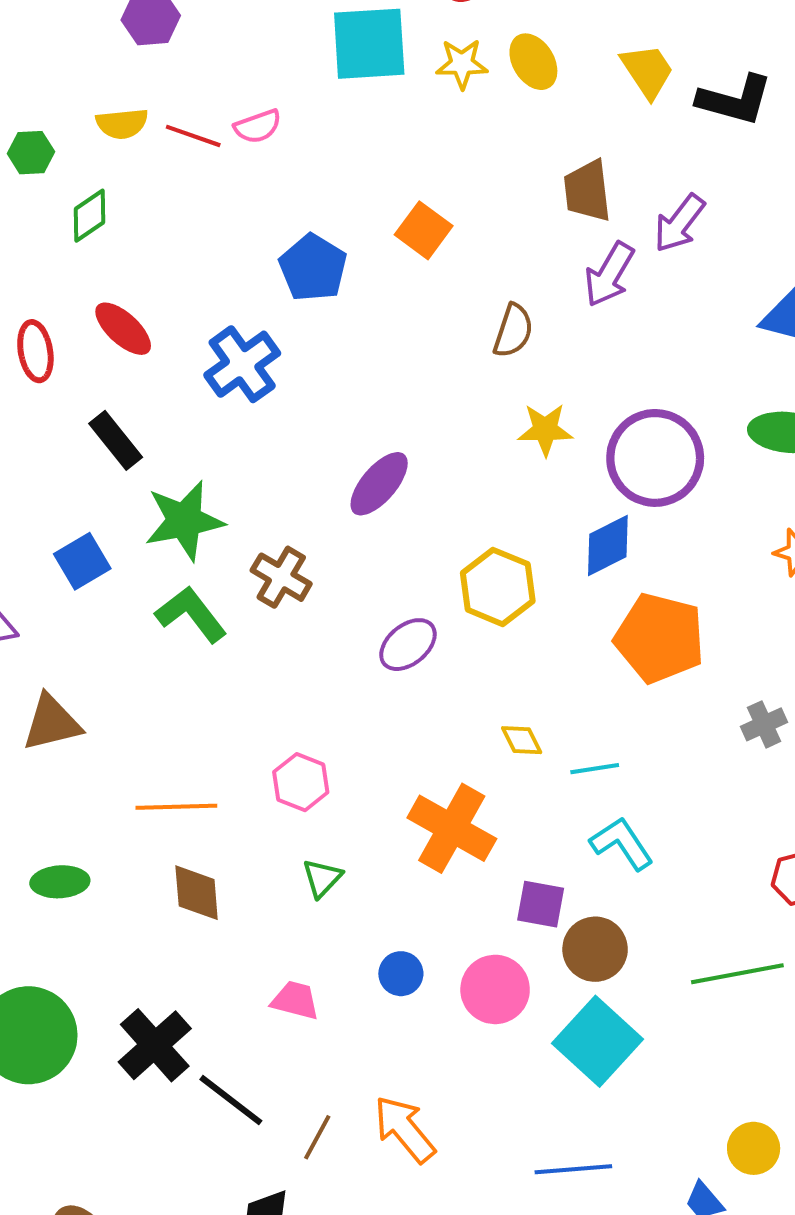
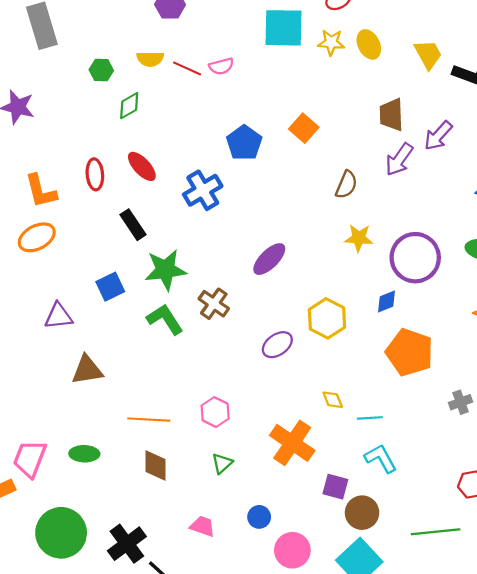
blue diamond: (608, 546) -> (387, 301), size x0.7
pink circle: (495, 989) -> (292, 550), moved

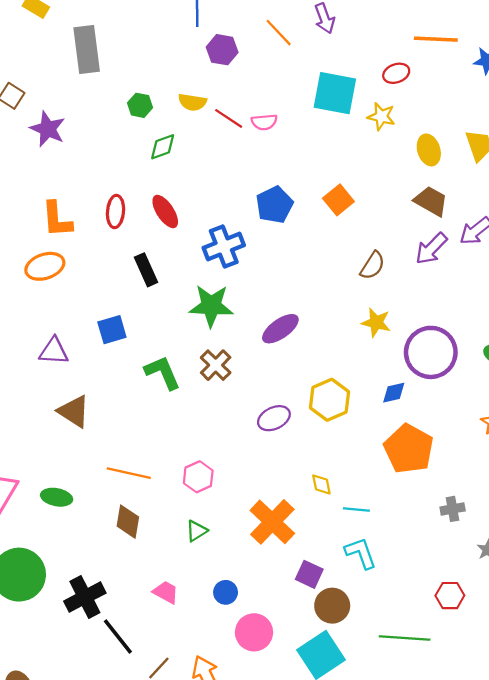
yellow ellipse: (369, 44) -> (429, 150), moved
brown trapezoid: (391, 115) -> (431, 201), turned 112
green star: (165, 270) -> (211, 306), moved
brown triangle: (87, 370) -> (74, 411), turned 32

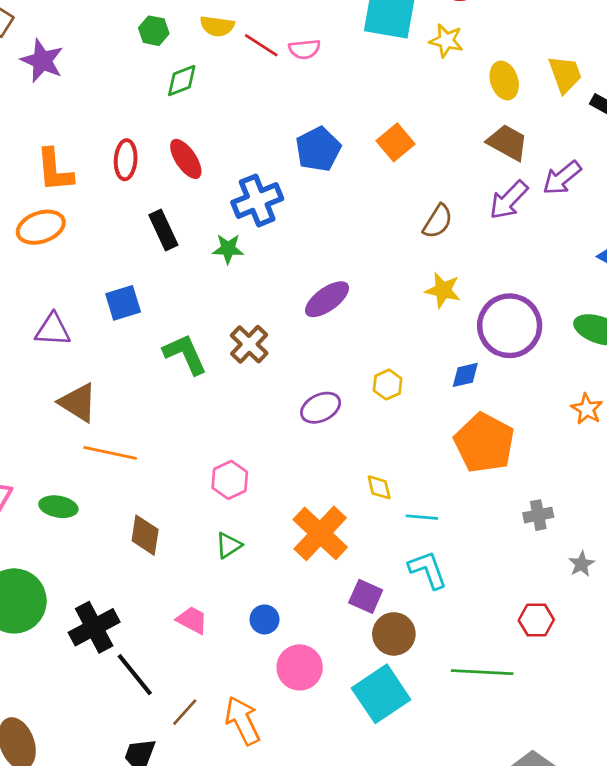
green star: (211, 306) -> (228, 249), moved, size x0.6
yellow hexagon: (330, 400) -> (388, 385), size x0.6
orange line: (129, 473) -> (110, 453), moved

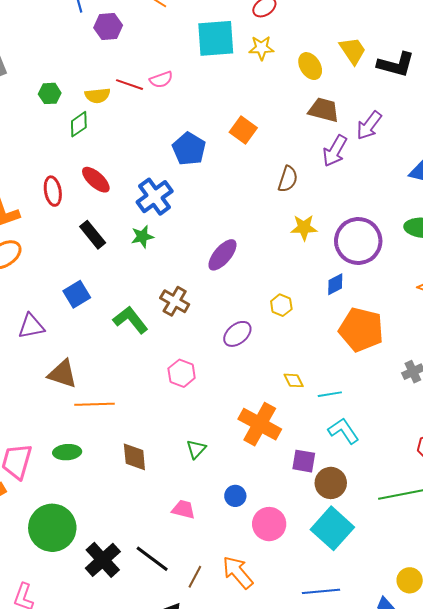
yellow semicircle: (217, 26) -> (98, 96), moved
pink hexagon: (230, 480) -> (182, 373), moved
black cross: (94, 627) -> (103, 560), moved

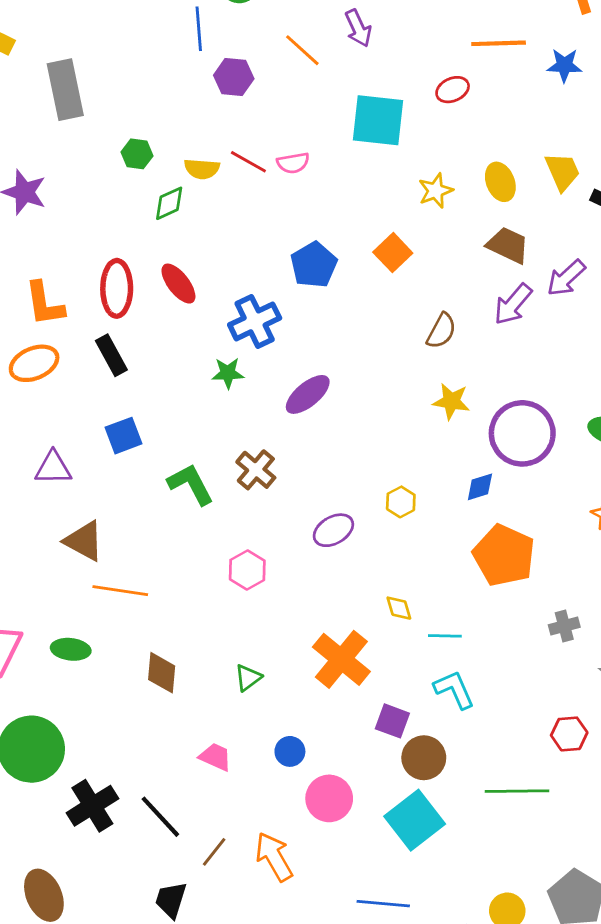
yellow star: (261, 48) -> (436, 191), moved, turned -30
red ellipse: (53, 191) -> (117, 288), size x1.4
black rectangle: (93, 235) -> (111, 355), moved
purple ellipse: (222, 255) -> (308, 394), moved

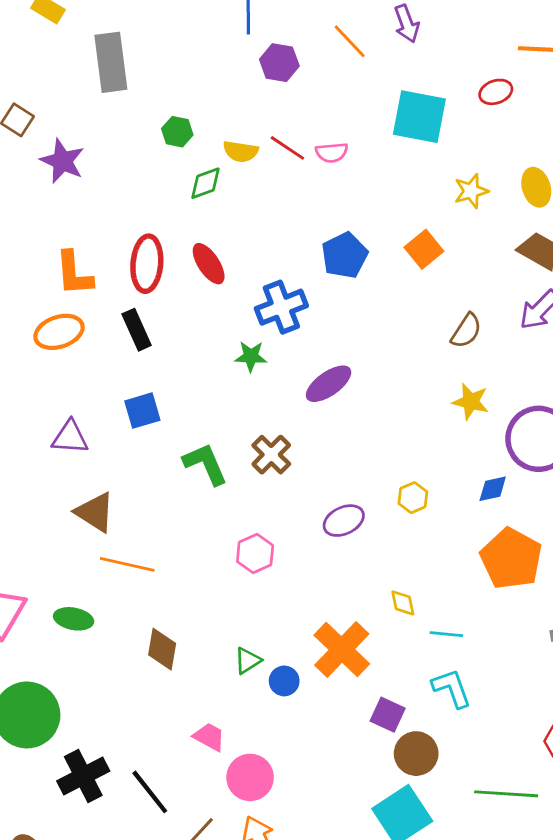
blue circle: (290, 751) -> (284, 681), moved
pink circle: (329, 798) -> (250, 777), moved

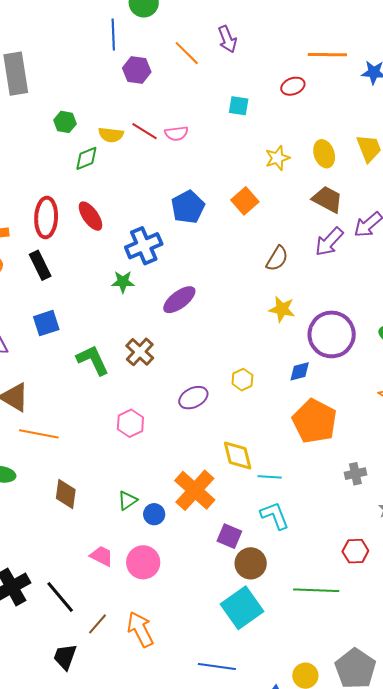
cyan square: (419, 117) -> (239, 106), size x0.5
yellow diamond: (403, 603) -> (238, 455), size x1.6
pink circle: (250, 777) -> (143, 562), moved

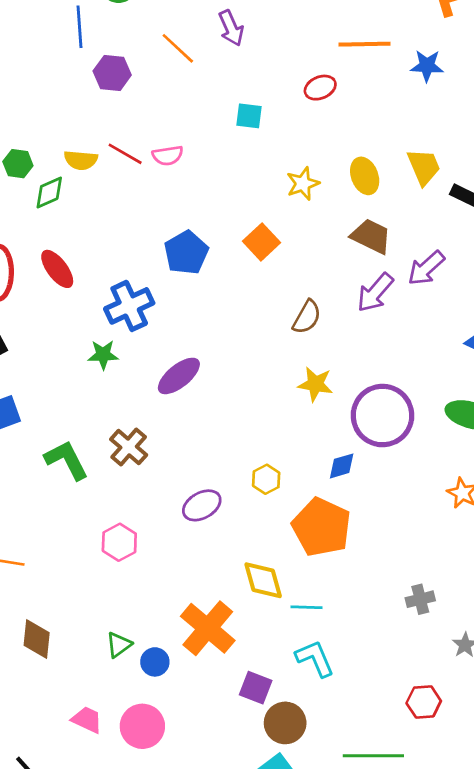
green hexagon: (65, 122) -> (18, 164), moved
orange pentagon: (315, 421) -> (321, 527), moved

